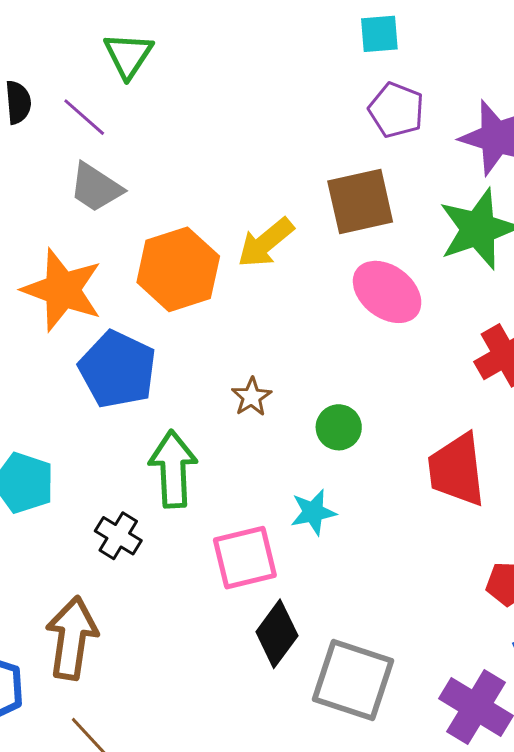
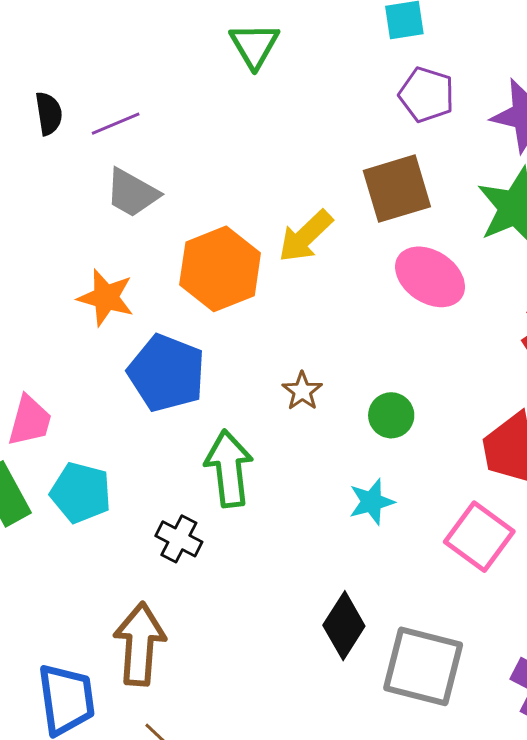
green triangle: (128, 55) -> (254, 45), moved
purple line: (84, 117) -> (116, 124), turned -60
orange star: (62, 290) -> (106, 297), size x0.7
pink square: (245, 558) -> (479, 537), moved, turned -36

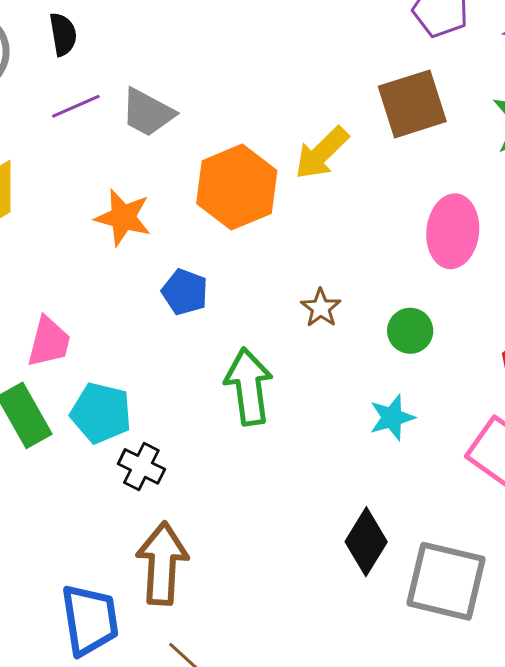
purple line: (116, 124) -> (76, 106), moved
pink ellipse: (430, 277) -> (453, 231), moved, turned 64
blue pentagon: (167, 373) -> (185, 292), size x0.6
black cross: (179, 539) -> (141, 466), moved

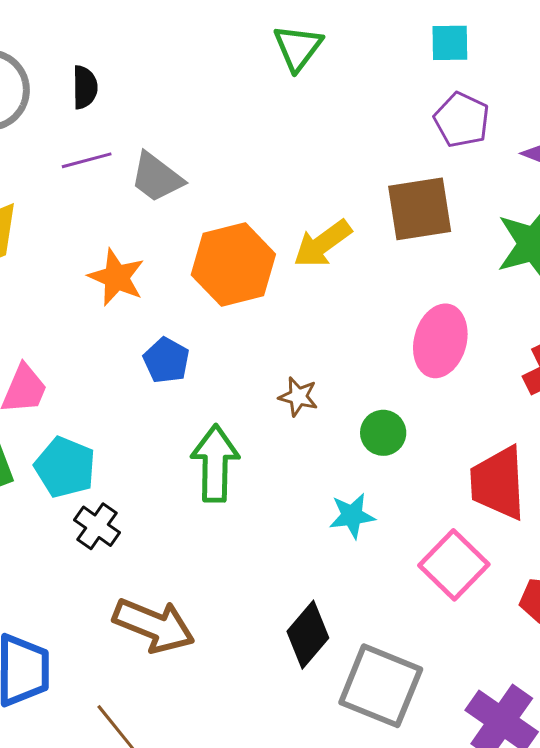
brown star: (321, 308) -> (298, 397), turned -30
brown arrow: (162, 563) -> (154, 625), moved, turned 100

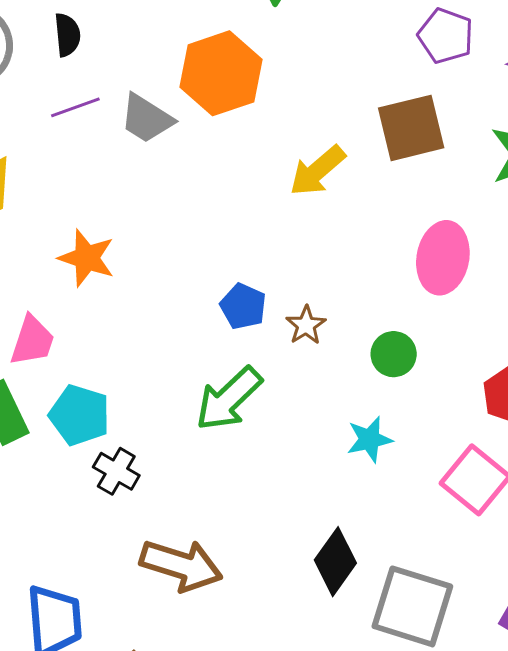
orange hexagon: (233, 265) -> (221, 73), moved
orange star: (116, 277) -> (87, 258), moved
blue pentagon: (166, 360) -> (243, 306), moved
brown star: (298, 397) -> (306, 325), turned 30
green arrow: (215, 463) -> (229, 399), turned -130

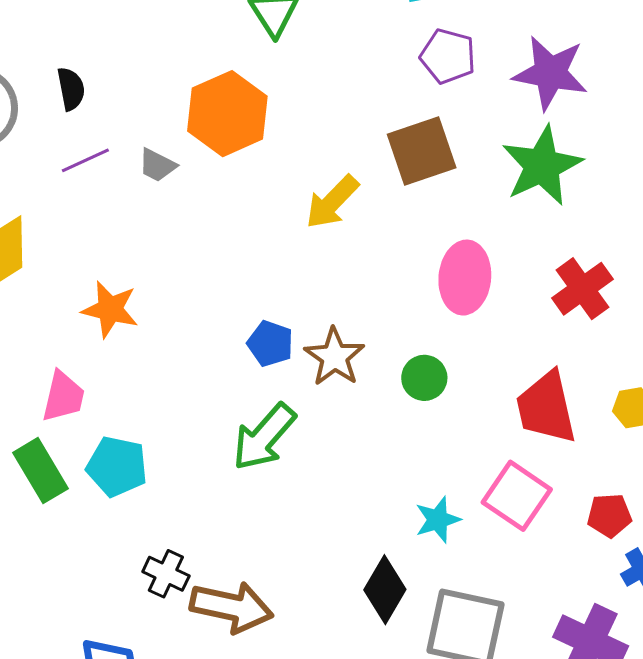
gray trapezoid: (146, 119) -> (157, 165), size x0.7
brown star: (306, 325) -> (334, 357), size x1.5
cyan star: (370, 439) -> (438, 520), moved
black cross: (116, 471) -> (166, 574), moved

